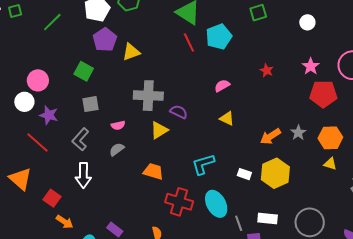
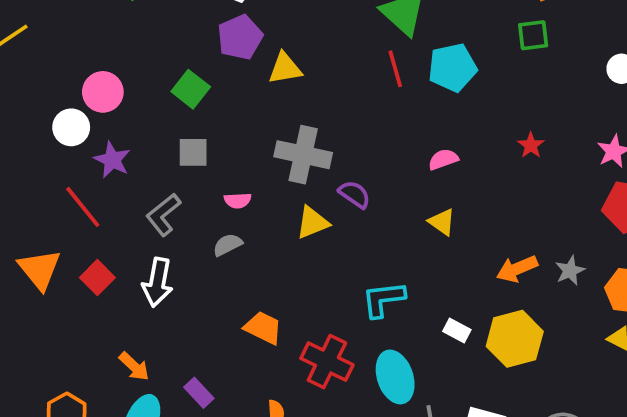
orange trapezoid: (153, 171) -> (263, 328), moved
red square: (52, 198) -> (97, 278), moved
orange arrow: (65, 222) -> (134, 366), moved

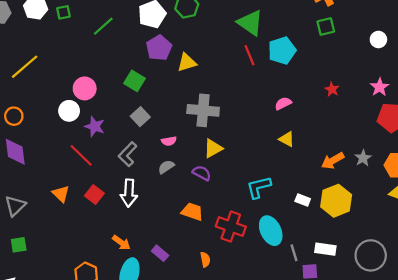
gray square: (193, 152) -> (140, 117), turned -36
purple semicircle: (355, 194) -> (202, 173), moved
orange triangle: (40, 269) -> (61, 194), size x0.7

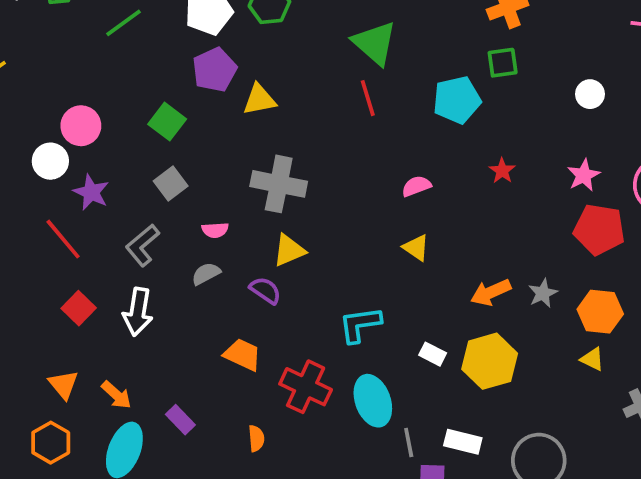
cyan pentagon: (282, 50) -> (457, 100), moved
orange triangle: (61, 194) -> (64, 385), moved

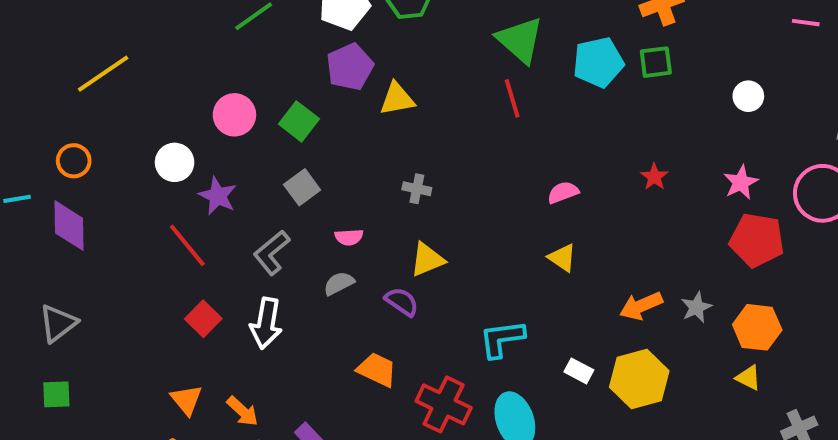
cyan pentagon: (457, 100) -> (598, 62), moved
pink circle: (81, 126) -> (234, 115), moved
gray cross: (279, 184) -> (417, 189), size x0.5

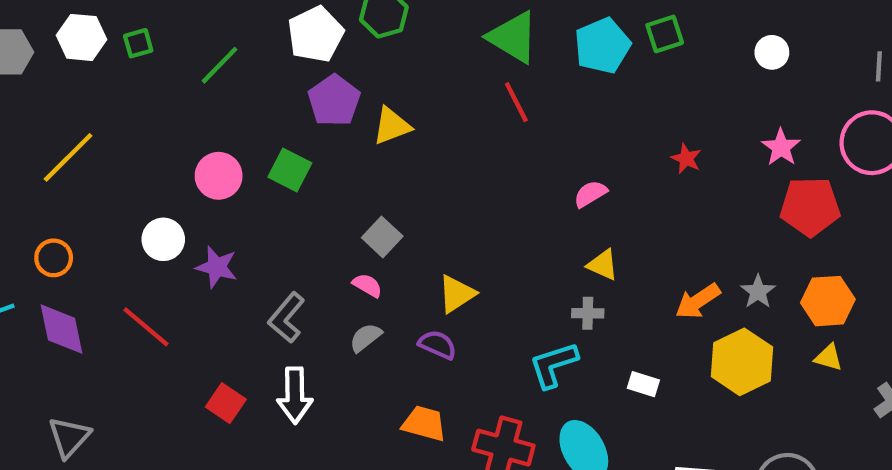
gray square: (302, 187) -> (382, 237), moved
gray cross: (417, 189) -> (588, 313), moved
pink semicircle: (349, 237) -> (367, 285), turned -136
red line: (187, 245) -> (146, 327), moved
yellow hexagon: (639, 379) -> (742, 362), moved

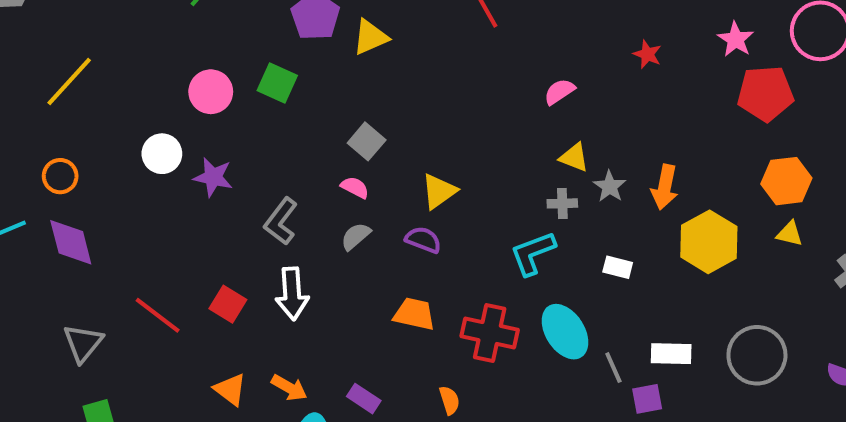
gray star: (758, 292) -> (610, 186), moved
orange arrow: (698, 301) -> (665, 187), turned -42
red line: (146, 327) -> (158, 315), moved

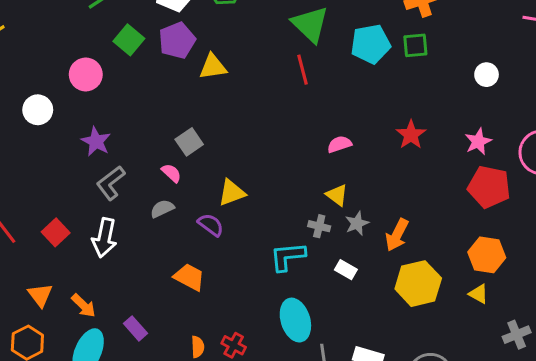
red star: (647, 54) -> (411, 135), size x1.4
green square: (277, 83) -> (129, 40), moved
purple star: (213, 177) -> (96, 141), moved
white rectangle: (618, 267) -> (346, 270), moved
red cross: (490, 333) -> (234, 345), moved, size x0.6

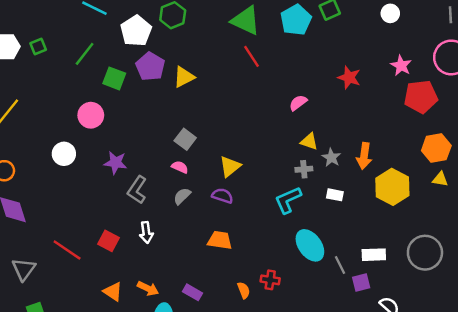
white arrow: (104, 238) -> (146, 232), size x0.7

